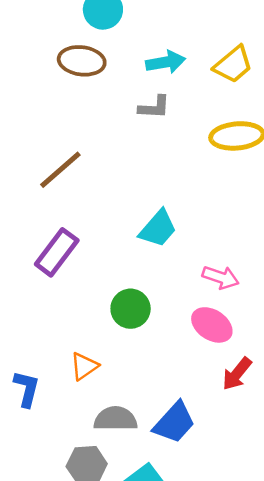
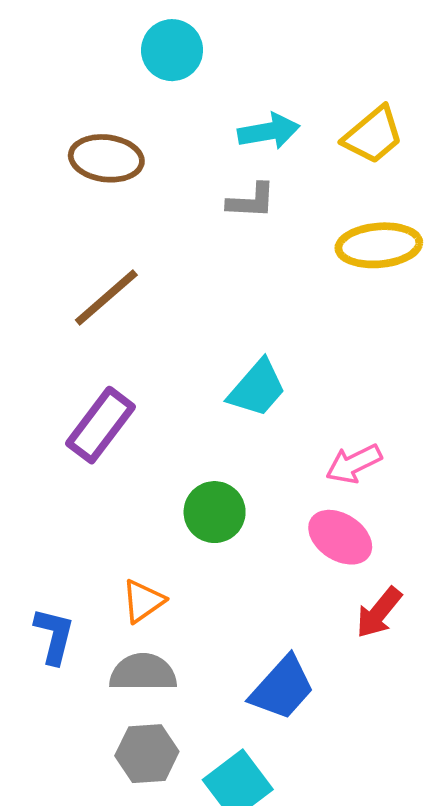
brown ellipse: (82, 61) -> (106, 158), moved
pink arrow: (221, 277) -> (354, 464), turned 135
gray semicircle: (115, 419) -> (143, 673), moved

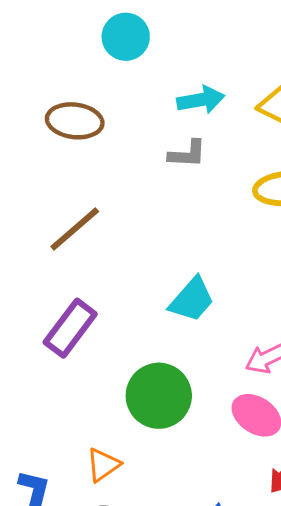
green circle: (215, 512) -> (159, 396), size x1.4

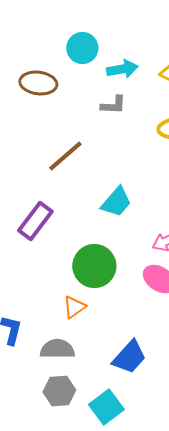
cyan circle: (126, 37) -> (82, 48), moved
brown line: (75, 229) -> (65, 156), moved
orange triangle: (103, 465) -> (74, 307), moved

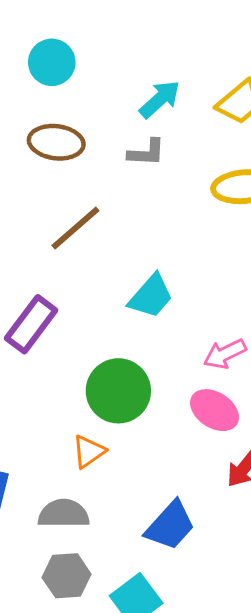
cyan circle: (82, 48) -> (52, 62), moved
cyan arrow: (122, 69) -> (160, 99), turned -32
brown ellipse: (38, 83) -> (56, 142), moved

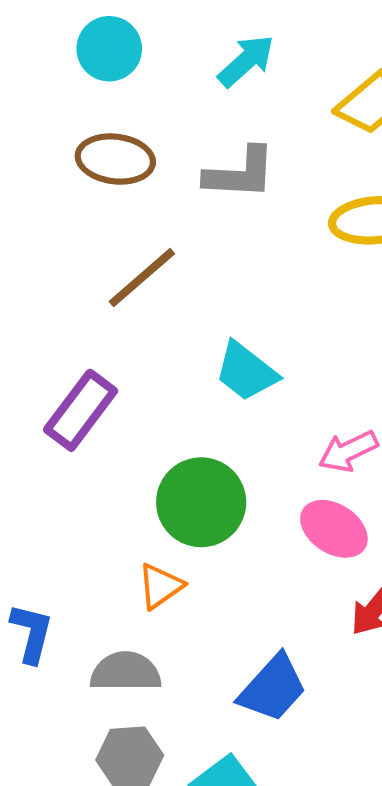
cyan arrow: (160, 99) -> (246, 61), moved
gray L-shape: (146, 153) -> (240, 173), size x1.4
cyan trapezoid: (151, 296) -> (246, 372), turned 87

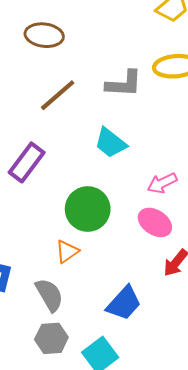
gray L-shape: (240, 173) -> (124, 84), moved
gray semicircle: (126, 672) -> (49, 295), turned 60

